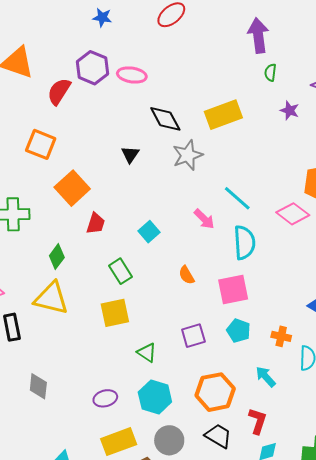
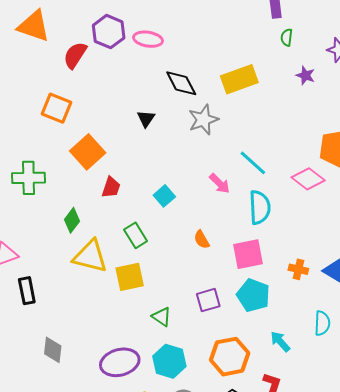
yellow triangle: (51, 298) -> (90, 256), moved
cyan pentagon: (239, 331) -> (253, 295), size x1.4
orange cross: (281, 336) -> (298, 269), moved
purple ellipse: (105, 398) -> (120, 362), size x1.6

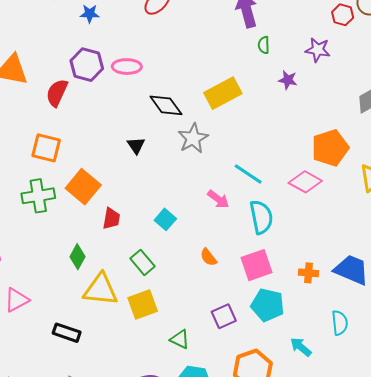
green cross: (29, 178) -> (38, 196), moved
black rectangle: (27, 291) -> (67, 333), moved, turned -52

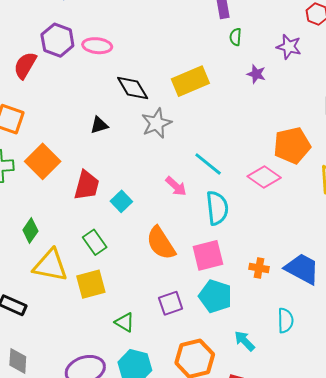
black triangle: (136, 145) -> (99, 125), turned 42
red trapezoid: (111, 219) -> (87, 185), moved, size x1.4
orange semicircle: (208, 257) -> (161, 243), size x1.8

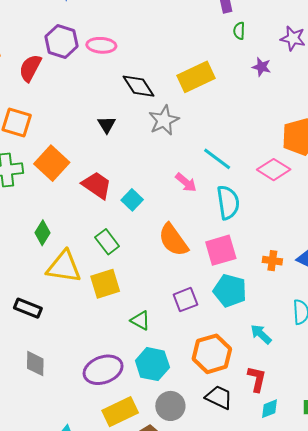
black triangle: (99, 125) -> (107, 125), turned -42
red trapezoid: (87, 185) -> (97, 185), turned -68

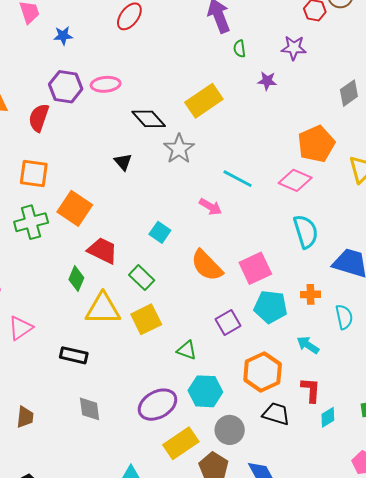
red trapezoid: (97, 185) -> (103, 251), moved
cyan semicircle: (228, 202) -> (306, 232), moved
orange cross: (272, 261) -> (310, 294), moved

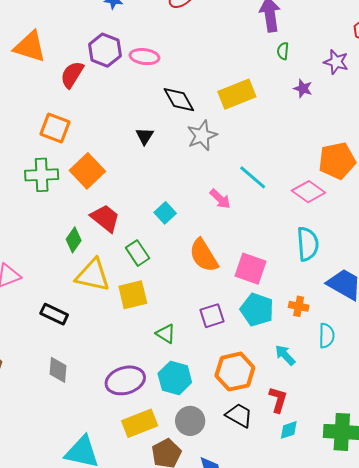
pink square: (255, 268) -> (250, 269), turned 32

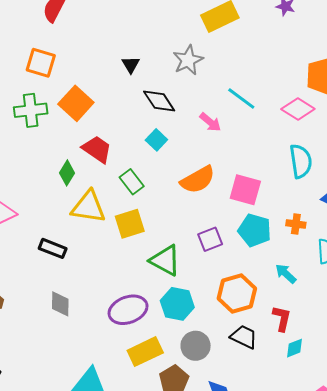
black diamond: (179, 100) -> (159, 101), moved
orange semicircle: (204, 255) -> (198, 180), turned -84
green triangle: (166, 334) -> (165, 260), size x1.6

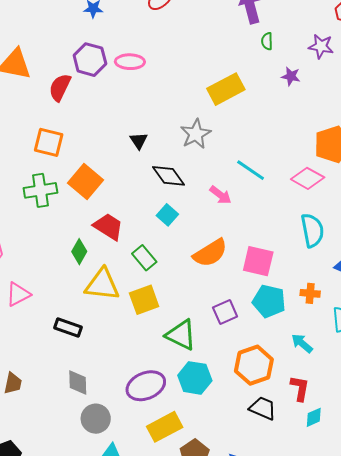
gray circle: (196, 346) -> (96, 419), moved

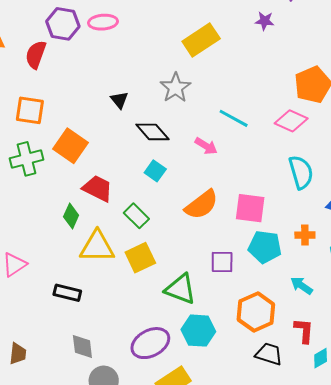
purple square: (225, 312) -> (222, 262), turned 30

